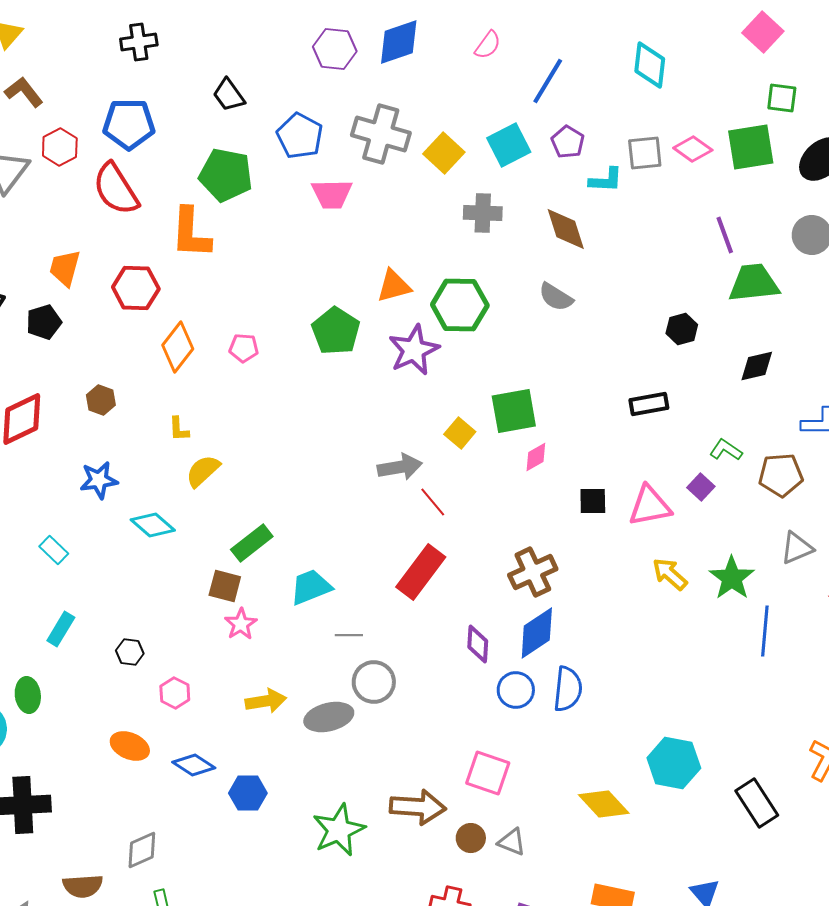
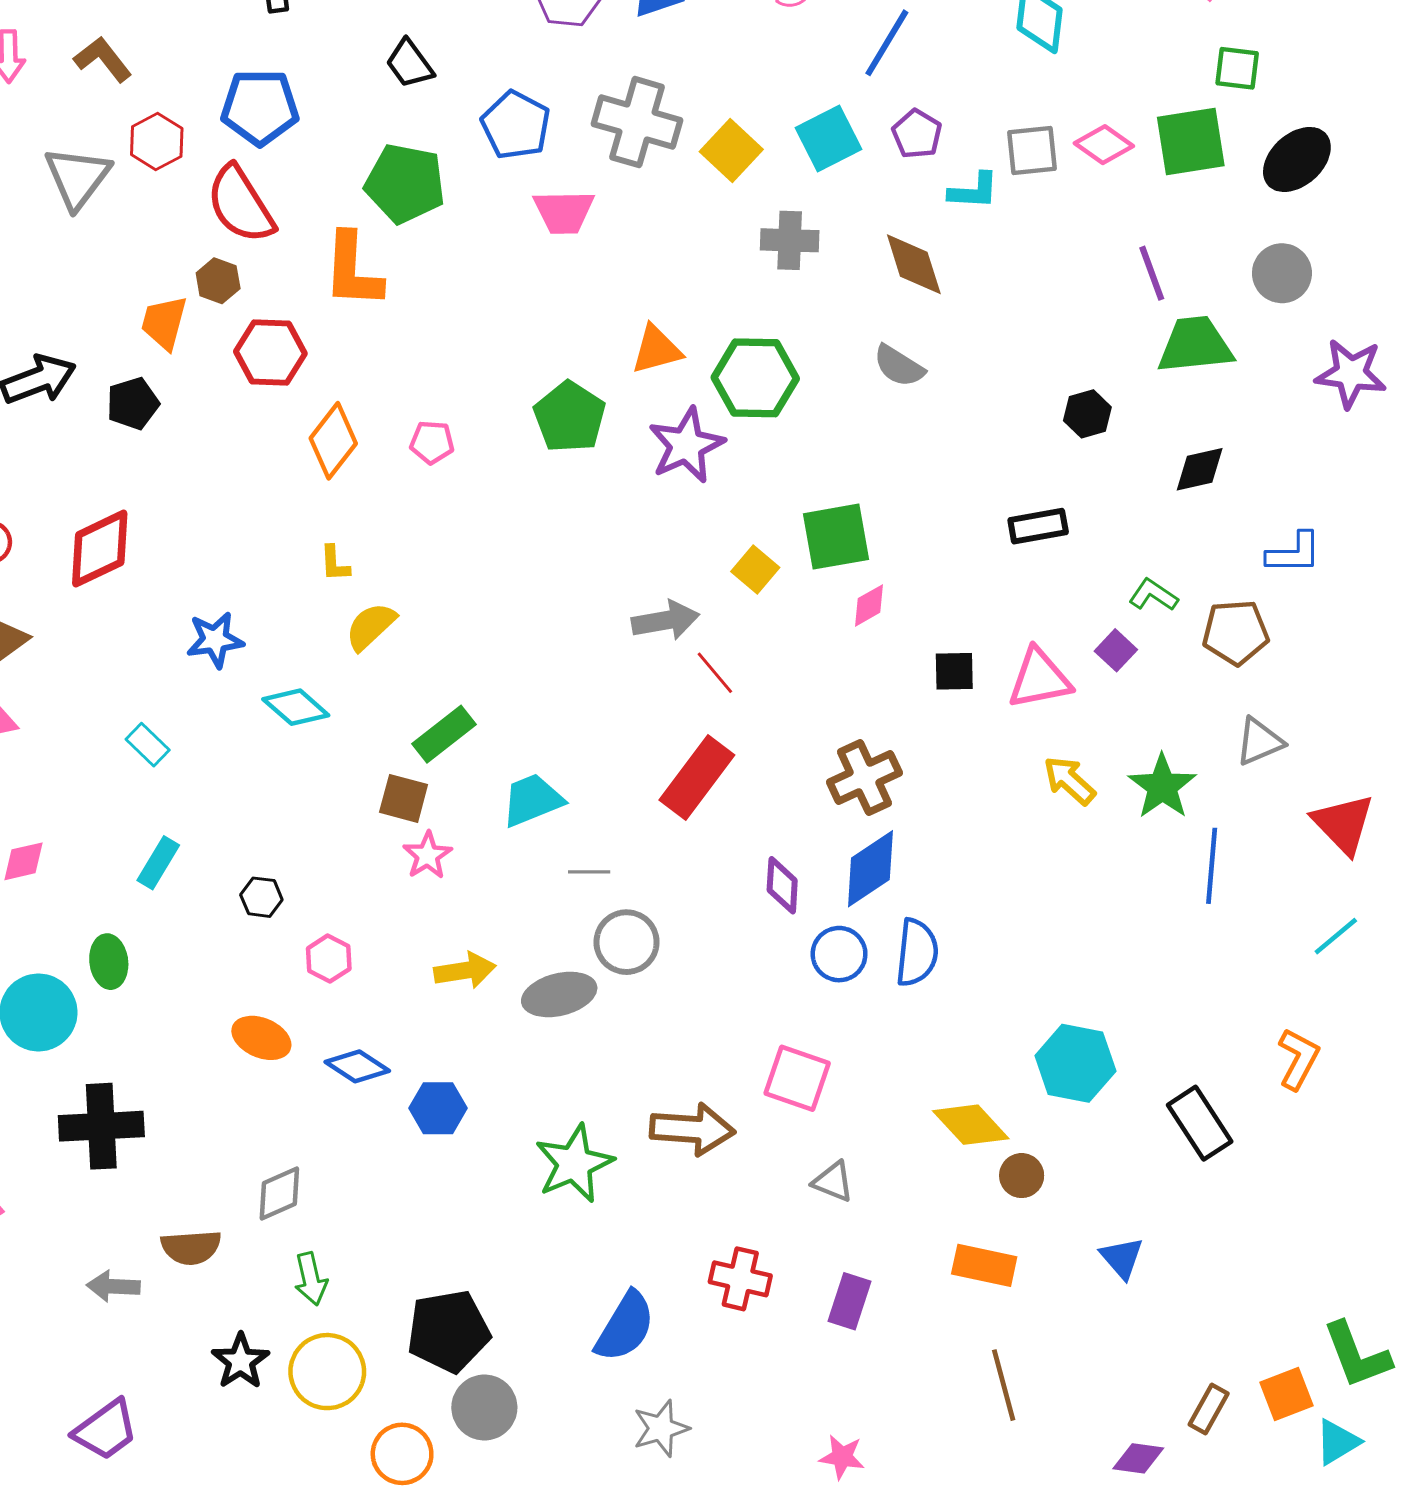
brown hexagon: (101, 400) -> (218, 281), moved
brown circle: (471, 838) -> (1022, 1176), moved

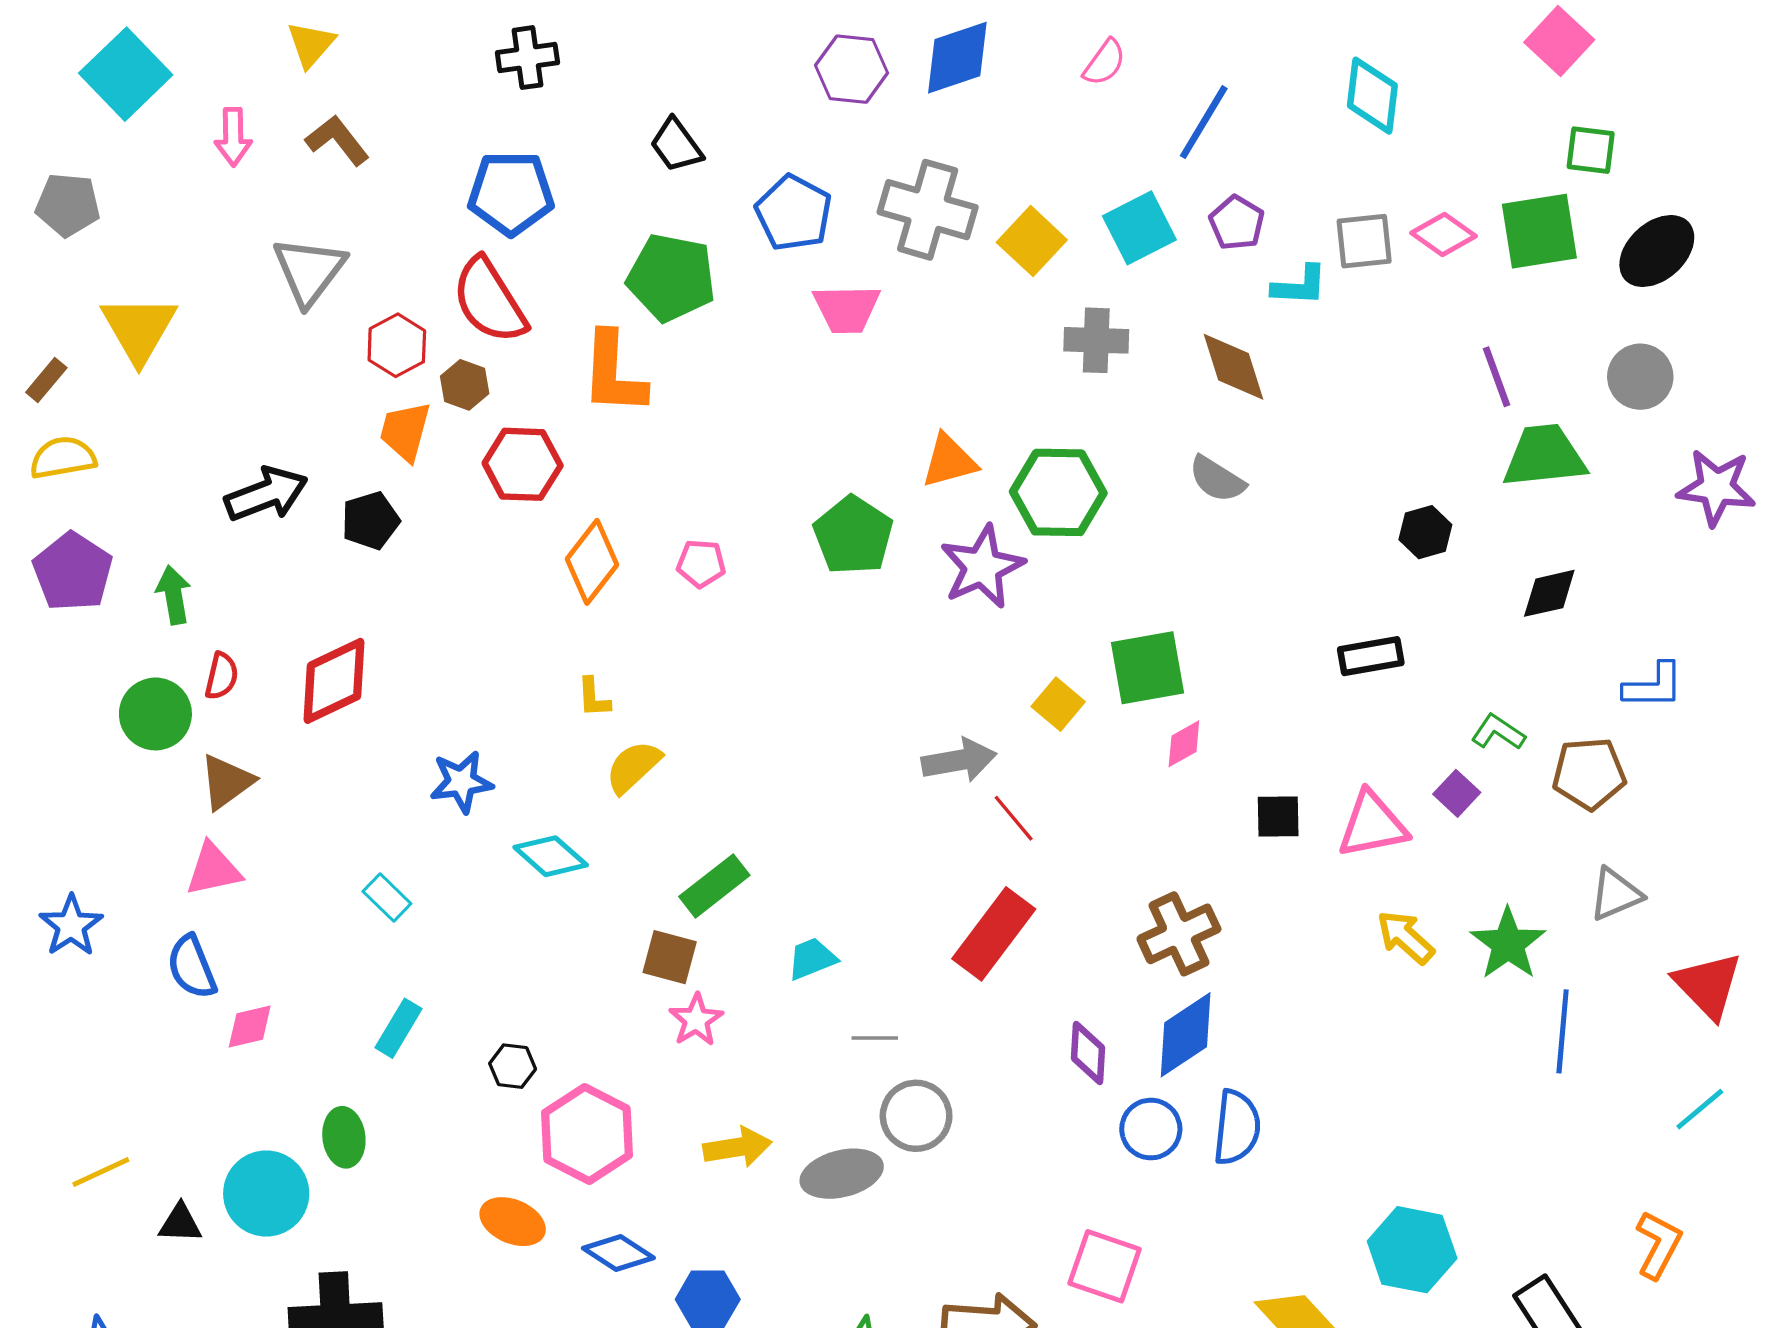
red hexagon: (157, 142) -> (397, 345), moved
cyan trapezoid: (532, 800) -> (812, 959), size x0.7
pink hexagon: (329, 959) -> (587, 1134), size x1.8

